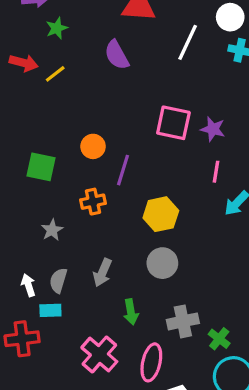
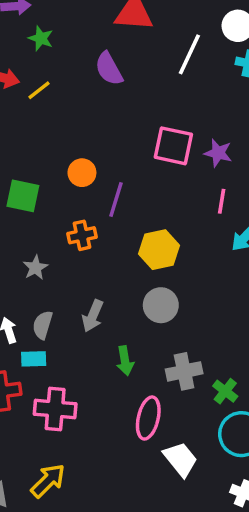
green star: (57, 28) -> (41, 38), turned -30
pink cross: (99, 355) -> (55, 409), moved, turned -36

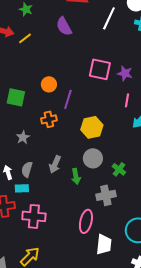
green arrow: (125, 361) -> (76, 176), moved
green cross: (225, 391) -> (119, 169), moved
white trapezoid: (180, 459) -> (104, 244), turned 45

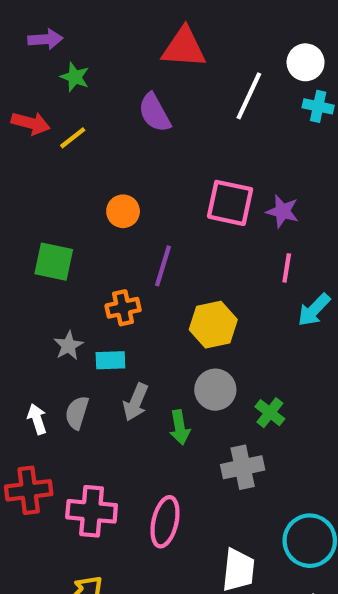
orange circle: (49, 84) -> (123, 211), moved
cyan rectangle: (22, 188) -> (110, 360), moved
pink ellipse: (86, 221) -> (165, 522), moved

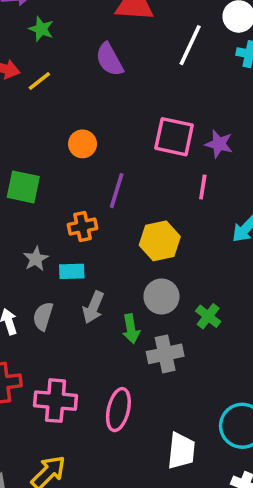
pink line: (287, 268) -> (203, 187), moved
gray cross: (243, 467) -> (165, 354), moved

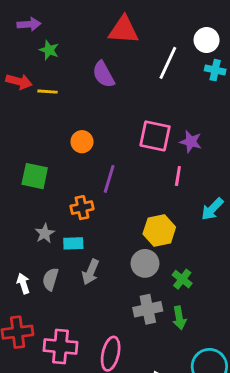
yellow line: (39, 81) -> (48, 92), turned 42
yellow hexagon: (160, 241) -> (159, 230), moved
green arrow: (131, 329) -> (179, 318), moved

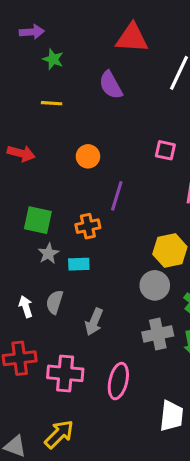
red arrow: (19, 82) -> (21, 153), moved
pink square: (155, 136) -> (165, 150), size x0.6
green square: (35, 176) -> (38, 220), moved
gray arrow: (91, 272) -> (94, 322), moved

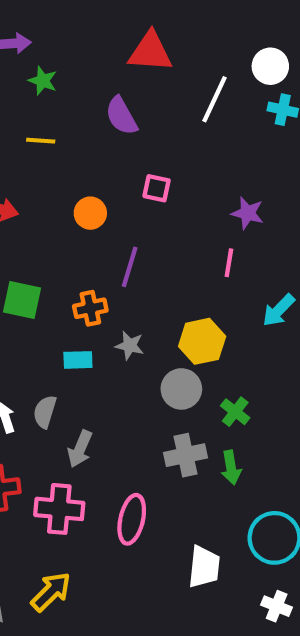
pink square: (165, 150) -> (157, 188), moved
gray star: (48, 254) -> (130, 345), moved, turned -30
gray arrow: (94, 322) -> (80, 449), moved

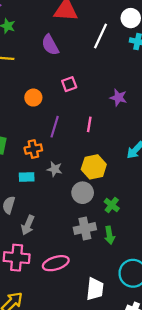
pink square: (157, 188) -> (69, 84), turned -32
pink line: (229, 263) -> (89, 124), moved
pink ellipse: (132, 519) -> (56, 263), turned 60

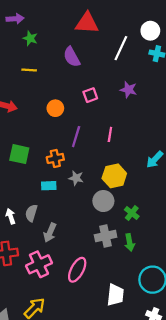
purple star: (118, 98) -> (128, 90), moved
pink cross: (17, 258) -> (39, 264), turned -30
pink ellipse: (56, 263) -> (77, 270), turned -45

